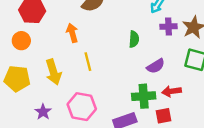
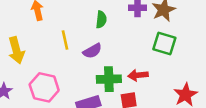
yellow line: (88, 62) -> (65, 40), moved
purple semicircle: (156, 66) -> (92, 51), moved

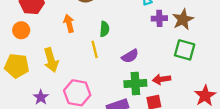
green semicircle: (101, 20) -> (104, 29), moved
purple semicircle: (92, 51) -> (130, 56), moved

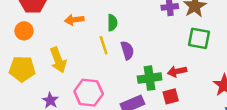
orange arrow: (69, 23) -> (74, 20), turned -78
purple semicircle: (130, 56) -> (127, 50), moved, turned -72

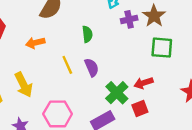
green semicircle: (112, 23) -> (87, 34), moved
green cross: (150, 78) -> (117, 93), turned -30

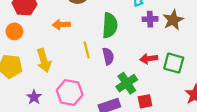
green semicircle: (87, 34) -> (110, 25), size x1.6
green square: (162, 48) -> (174, 63), moved
red arrow: (144, 83) -> (149, 59), moved

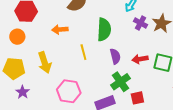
purple cross: (150, 19) -> (141, 23), turned 32
purple semicircle: (108, 56) -> (115, 56), moved
purple star: (34, 97) -> (23, 92), moved

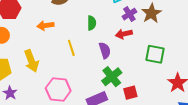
purple cross: (141, 23) -> (129, 14), turned 32
green semicircle: (104, 30) -> (92, 23), size x0.6
red arrow: (140, 59) -> (124, 34), moved

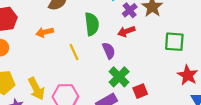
green semicircle: (92, 23) -> (92, 24), size x1.5
green square: (155, 54) -> (174, 42), moved
yellow arrow: (31, 61) -> (36, 89), moved

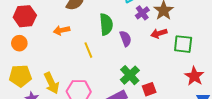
red arrow: (126, 31) -> (159, 33), moved
purple semicircle: (109, 51) -> (125, 39), moved

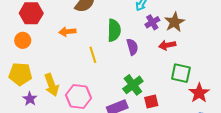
green square: (183, 44) -> (181, 73), moved

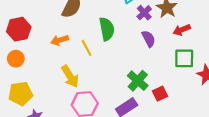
red arrow: (167, 45) -> (182, 30), moved
purple semicircle: (132, 47) -> (149, 39), moved
yellow line: (93, 55) -> (87, 48), moved
yellow arrow: (52, 85) -> (70, 76), moved

